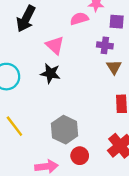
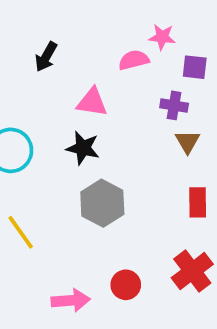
black arrow: (26, 19) -> (46, 57), size x0.7
pink triangle: (55, 45) -> (92, 102), turned -36
gray hexagon: (65, 130) -> (102, 203), moved

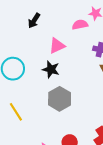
pink triangle: (92, 102) -> (57, 46), turned -36

